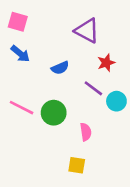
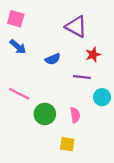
purple line: (93, 88) -> (82, 77), turned -30
cyan circle: (116, 101) -> (102, 97), moved
green circle: (54, 113) -> (45, 114), moved

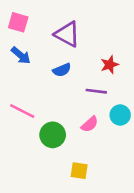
purple triangle: (76, 27) -> (67, 34), moved
pink semicircle: (75, 115) -> (90, 124), moved, turned 56

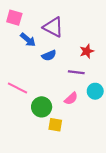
blue arrow: (21, 55) -> (28, 40), moved
yellow square: (79, 171) -> (55, 125), moved

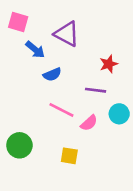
blue semicircle: (49, 55) -> (52, 74), moved
pink line: (17, 88) -> (61, 110), moved
green circle: (42, 107) -> (19, 145), moved

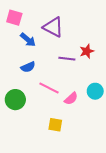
blue semicircle: (52, 74) -> (28, 67), moved
purple line: (96, 90) -> (67, 59), moved
green circle: (19, 145) -> (15, 100), moved

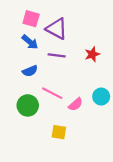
pink square: (14, 18) -> (31, 19), moved
purple line: (67, 59) -> (57, 55), moved
green circle: (15, 100) -> (28, 105), moved

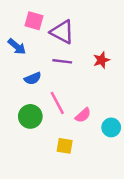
blue arrow: (30, 42) -> (17, 47), moved
pink line: (52, 93) -> (57, 103), turned 35
cyan circle: (101, 97) -> (111, 127), moved

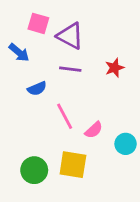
green circle: (30, 116) -> (34, 170), moved
yellow square: (65, 146) -> (73, 165), size x1.5

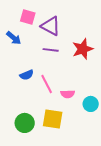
red star: (114, 68) -> (83, 49), size x1.5
blue semicircle: (37, 89) -> (27, 75), moved
pink semicircle: (94, 130) -> (68, 94), turned 40

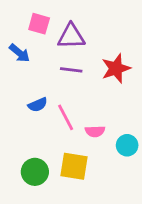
purple triangle: (51, 26) -> (71, 36), turned -30

